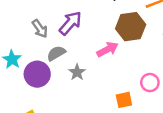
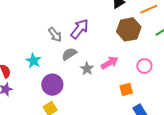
pink arrow: (108, 49) -> (110, 63), moved
purple circle: (37, 74) -> (52, 85), moved
pink circle: (150, 83) -> (144, 66), moved

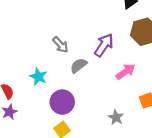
purple arrow: (80, 29) -> (104, 45), moved
gray star: (87, 69) -> (116, 117), moved

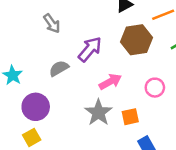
gray arrow: (60, 45) -> (52, 23), moved
gray star: (116, 117) -> (98, 112), moved, size x1.5

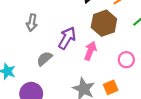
gray arrow: (52, 23) -> (32, 23), turned 56
pink arrow: (110, 82) -> (90, 51), moved, turned -30

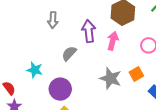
purple arrow: (67, 38) -> (89, 31), turned -30

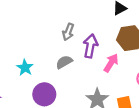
gray arrow: (53, 20) -> (68, 32), moved

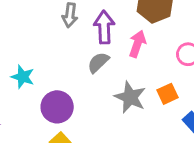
gray semicircle: (64, 62) -> (98, 62), moved

